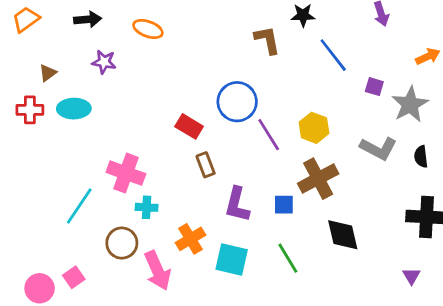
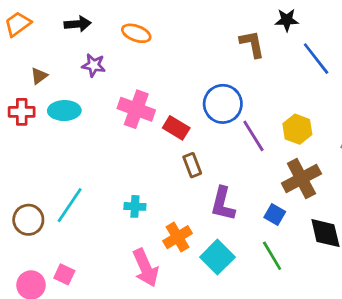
pink cross: (126, 173) -> (136, 109), moved
blue square: (284, 205) -> (275, 214), moved, turned 30
brown circle: (122, 243) -> (28, 220), moved
cyan square: (232, 259) -> (217, 257), turned 32
pink square: (74, 277) -> (64, 274), turned -30

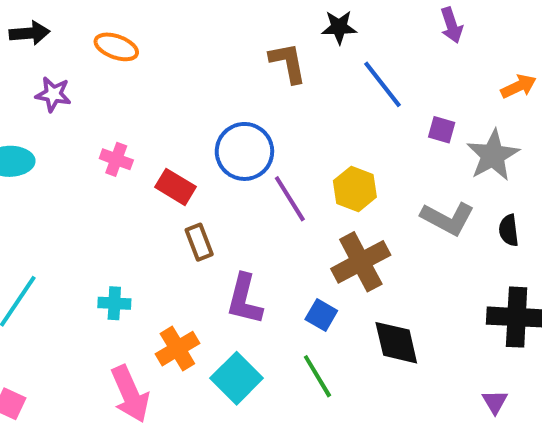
pink cross: (136, 109) -> (116, 159), size x0.6

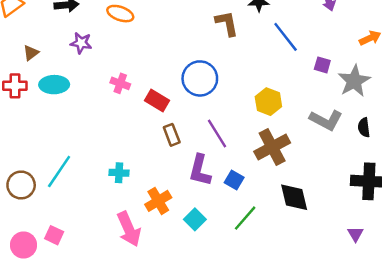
purple line: (290, 199) -> (217, 134), moved
blue square: (321, 315) -> (234, 180), moved
green line: (317, 376) -> (245, 218), turned 72
cyan square: (237, 378) -> (195, 219), size x0.7

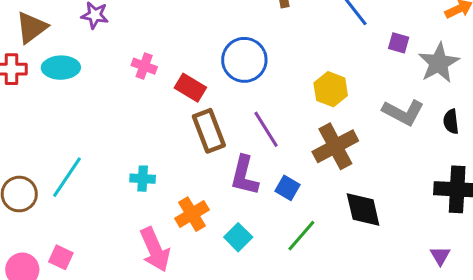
brown triangle: (31, 53) -> (32, 27), size x1.6
brown rectangle: (172, 135) -> (209, 131), size x1.5

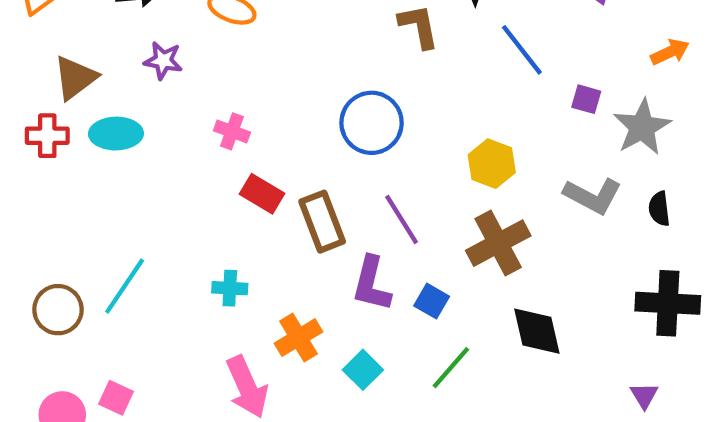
red rectangle: (190, 88) -> (262, 194), moved

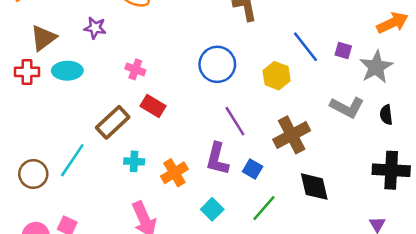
blue line: (522, 50) -> (305, 47), moved
orange arrow: (670, 52) -> (392, 23), size x1.4
yellow hexagon: (492, 164) -> (277, 76), moved
brown rectangle: (322, 222) -> (113, 122), moved, turned 68
orange cross: (298, 338) -> (174, 173), moved

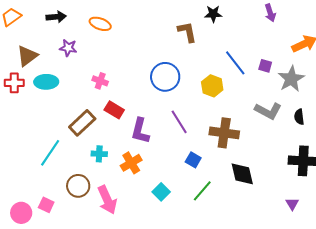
brown cross: (292, 135) -> (224, 133), turned 36
purple L-shape: (217, 159) -> (140, 131), moved
brown circle: (33, 174) -> (78, 186), moved

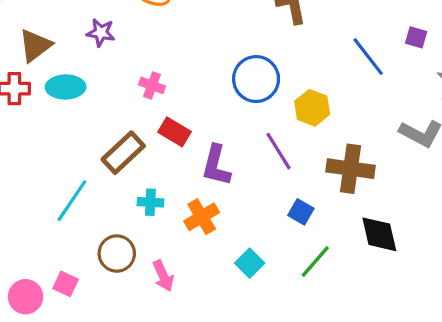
purple square: (265, 66) -> (416, 37), moved
yellow hexagon: (212, 86) -> (312, 108), moved
pink arrow: (107, 200) -> (163, 276), size x0.7

